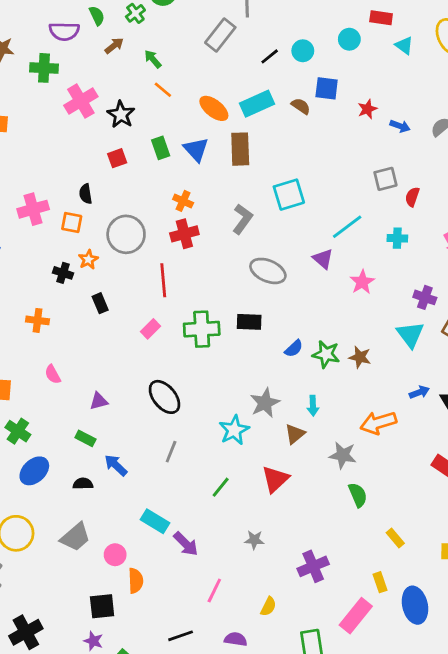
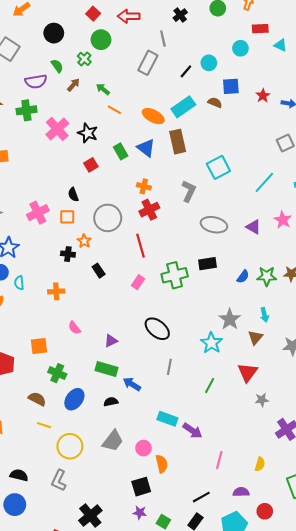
purple triangle: (323, 259) -> (253, 227), moved
green rectangle: (85, 438) -> (107, 369), size x1.5
gray star: (254, 540) -> (262, 400), moved

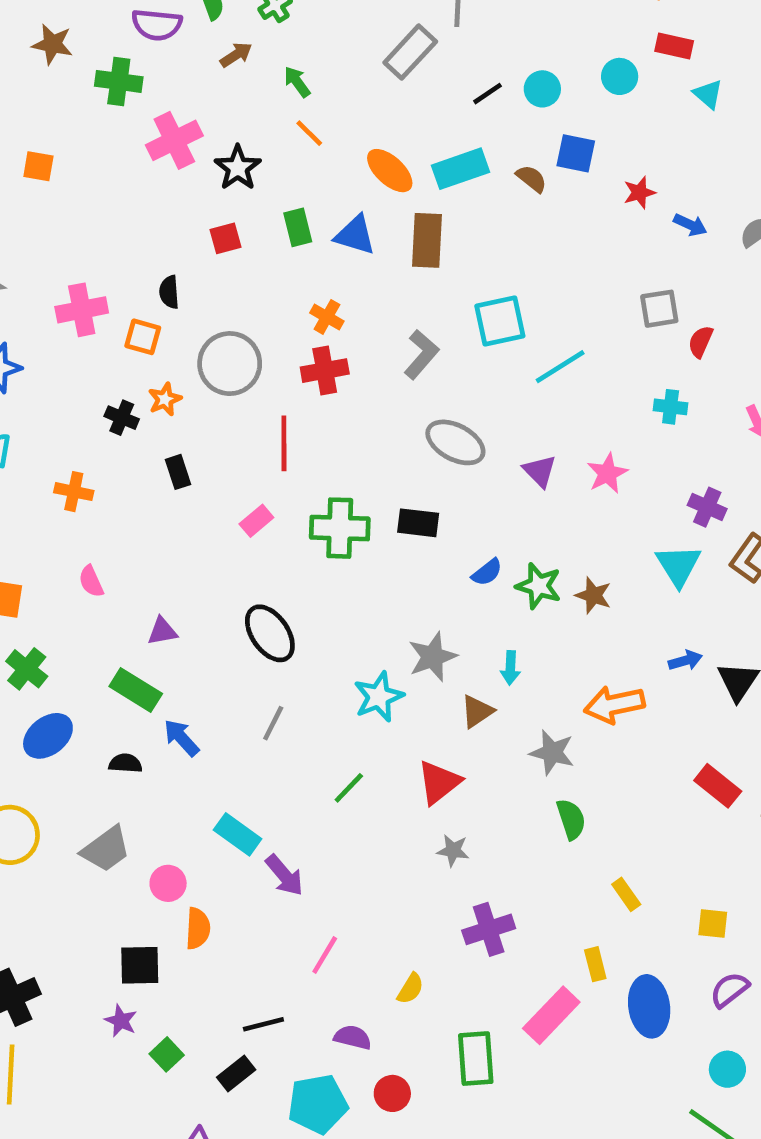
blue triangle: (146, 148) -> (355, 235), turned -36
cyan line: (264, 182) -> (560, 367), moved

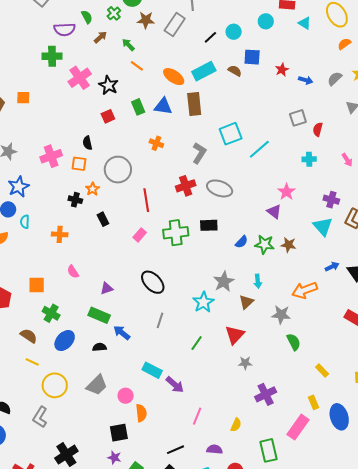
brown star: (52, 44) -> (146, 20), moved
red cross: (325, 371) -> (186, 186), moved
purple triangle: (540, 471) -> (274, 212), moved

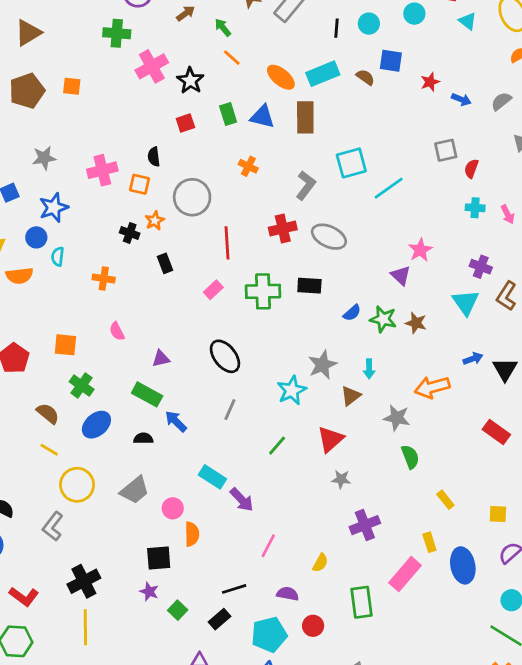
black line: (210, 37) -> (336, 28), turned -48
cyan cross: (309, 159) -> (475, 208), moved

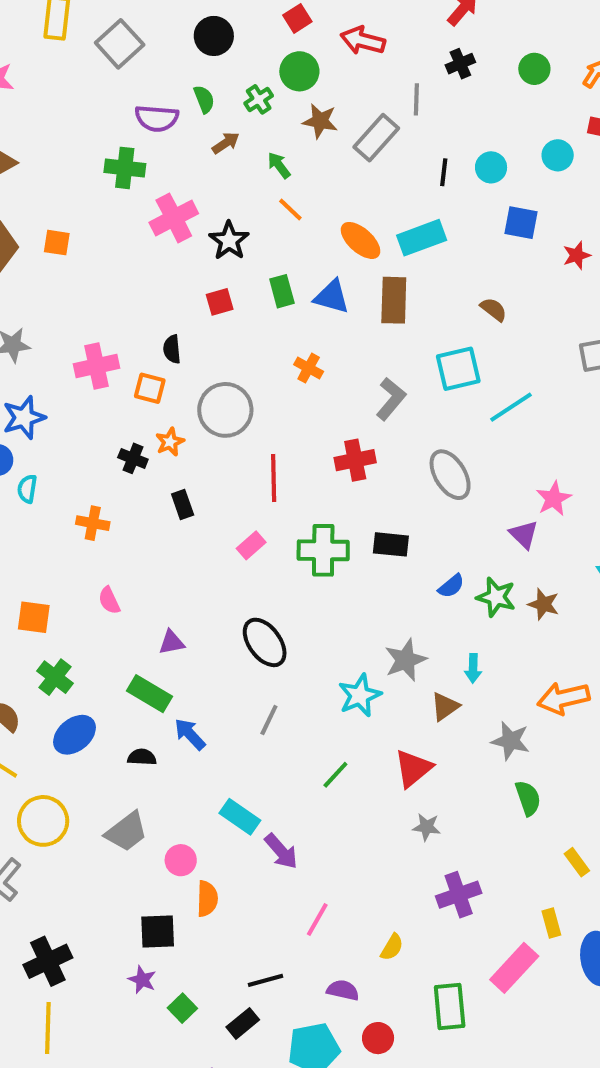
brown semicircle: (365, 77) -> (494, 309), moved
gray ellipse: (329, 237) -> (450, 475), moved, turned 32

